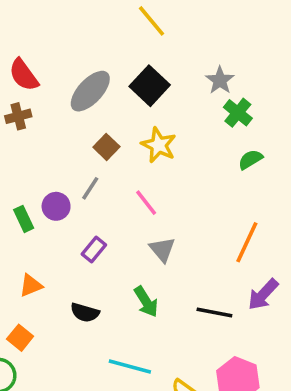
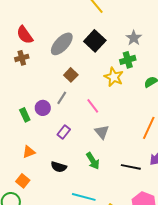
green cross: (238, 113) -> (128, 60), moved, turned 35
yellow star: (159, 145) -> (114, 77), moved

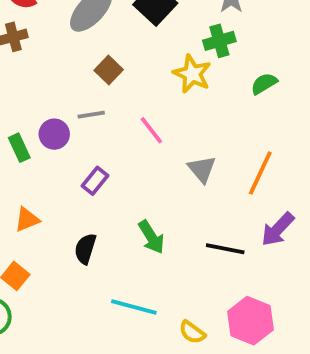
gray line: (62, 98) -> (91, 115), turned 48
gray triangle: (102, 132) -> (202, 169), moved
black semicircle: (59, 167) -> (85, 249), turned 91

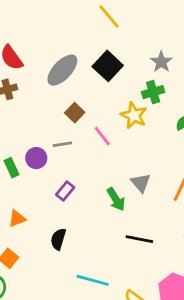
pink line: (151, 130) -> (102, 136), moved
green arrow: (151, 237) -> (116, 199), moved
black line: (225, 249) -> (139, 239), moved

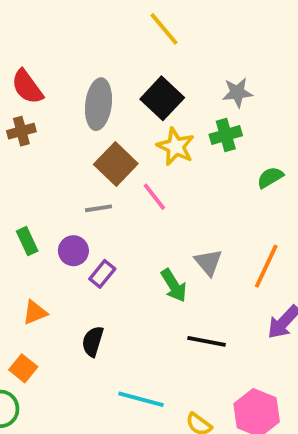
gray star: (161, 62) -> (237, 93), turned 30
gray ellipse: (62, 70) -> (98, 104), turned -36
brown square: (75, 113) -> (116, 164), size x1.5
yellow star: (134, 115) -> (176, 147), moved
purple circle: (36, 158) -> (73, 251), moved

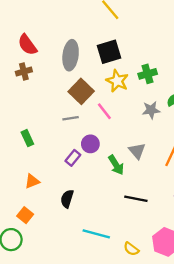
gray star: (237, 93) -> (151, 110), moved
black square: (162, 98) -> (109, 52), turned 30
purple circle: (73, 251) -> (90, 144), moved

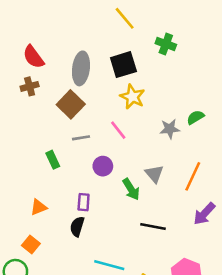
green cross: (148, 74) -> (166, 44), moved, turned 36
brown square: (81, 91) -> (71, 104), moved
green rectangle: (27, 138) -> (53, 160), moved
purple rectangle: (73, 158) -> (84, 202), moved, turned -35

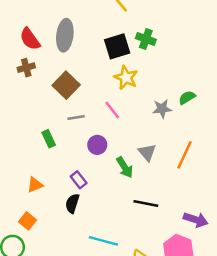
green cross: (166, 44) -> (146, 39), moved
gray ellipse: (81, 68) -> (65, 35), moved
purple rectangle: (84, 202) -> (79, 180), turned -42
purple arrow: (204, 214) -> (196, 220), moved, turned -115

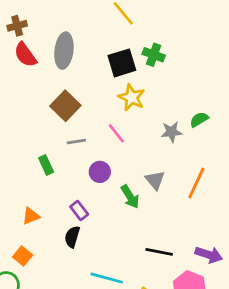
brown cross: (26, 68) -> (17, 26), moved
black line: (146, 203) -> (159, 252), moved

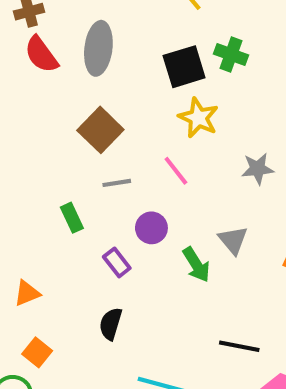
purple rectangle: (79, 211) -> (117, 263), moved
orange triangle: (31, 216) -> (27, 293), moved

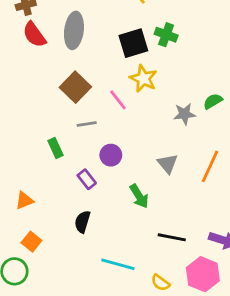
pink line: (176, 171) -> (118, 100), moved
green arrow: (196, 265) -> (139, 196), moved

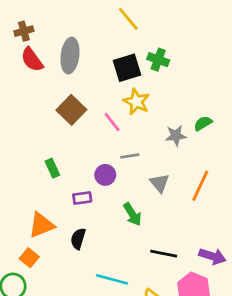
gray line: (87, 124) -> (130, 156), moved
purple rectangle: (87, 179) -> (82, 198), turned -60
orange triangle: (24, 200) -> (41, 225), moved, size x1.5

